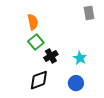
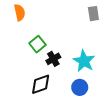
orange semicircle: (33, 22) -> (20, 12), moved
cyan star: (80, 58) -> (84, 61), size x1.5

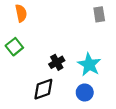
green square: (38, 44) -> (14, 47), moved

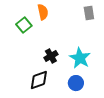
orange semicircle: (21, 13) -> (43, 12), moved
green square: (14, 47) -> (24, 25), moved

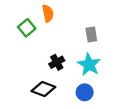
gray rectangle: (89, 13) -> (91, 34), moved
black diamond: (39, 80) -> (43, 89), turned 40

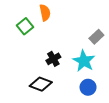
gray rectangle: (91, 34) -> (96, 37), moved, turned 56
blue circle: (85, 92) -> (88, 87), moved

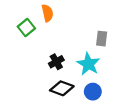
gray rectangle: (96, 37) -> (102, 39), turned -40
black diamond: (41, 84) -> (62, 88), moved

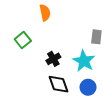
green square: (26, 27) -> (23, 40), moved
black diamond: (62, 88) -> (59, 84), turned 50

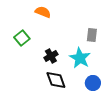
orange semicircle: (45, 13) -> (43, 12), turned -56
blue circle: (88, 87) -> (93, 83), moved

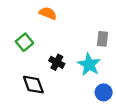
black cross: (51, 56) -> (57, 62), turned -32
black diamond: (56, 80) -> (33, 85), moved

